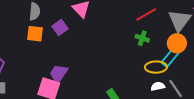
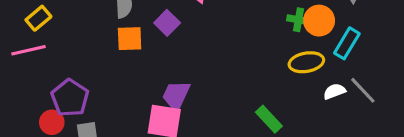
orange circle: (177, 43) -> (319, 21), moved
yellow ellipse: (156, 67) -> (306, 62), moved

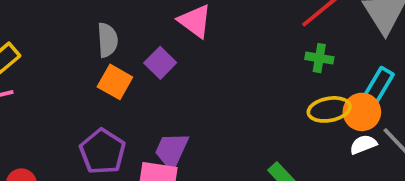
orange circle: (319, 21) -> (362, 112), moved
orange square: (130, 39) -> (115, 82), turned 32
purple pentagon: (70, 98) -> (103, 152), moved

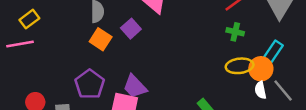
white semicircle: (363, 144) -> (260, 90), turned -84
purple trapezoid: (172, 151) -> (135, 86), turned -72

